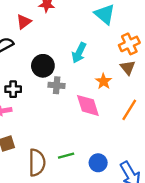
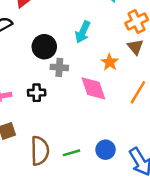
black cross: (13, 89) -> (37, 93), moved
green line: (66, 156) -> (72, 153), moved

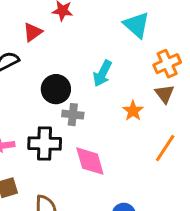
pink diamond: (93, 88) -> (90, 161), moved
black cross: (37, 93) -> (45, 143), size x1.5

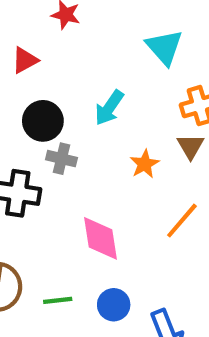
red triangle: (33, 32) -> (25, 60), moved
pink diamond: (90, 161) -> (100, 238), moved

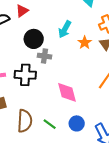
orange star: (145, 164) -> (85, 43), moved
green line: (58, 300) -> (50, 124), turned 48

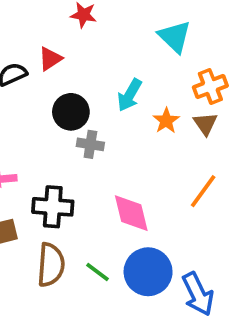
black cross: (25, 75) -> (53, 207), moved
blue circle: (77, 123) -> (148, 272), size x1.6

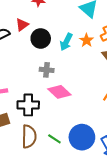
black circle: (71, 112) -> (41, 38), moved
orange star: (166, 121) -> (87, 40), moved
pink diamond: (131, 213) -> (59, 92), moved, turned -30

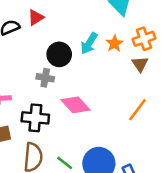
black circle: (41, 38) -> (59, 54), moved
gray cross: (47, 70) -> (45, 78), moved

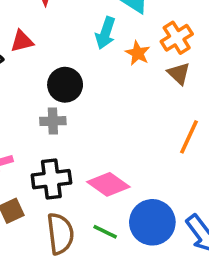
red triangle: (36, 17) -> (22, 41), turned 30
cyan arrow: (89, 43) -> (105, 33), moved
pink diamond: (75, 105) -> (108, 184), moved

